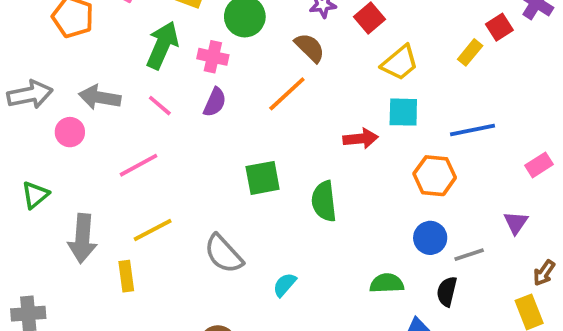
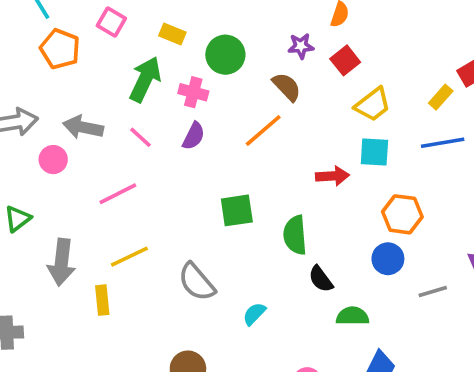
blue line: (472, 130) -> (443, 143), moved
blue circle: (430, 238) -> (388, 259), moved
black semicircle: (447, 291) -> (321, 279), moved, turned -52

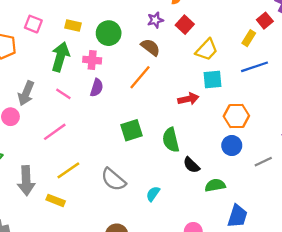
gray arrow: (83, 127) -> (26, 93), turned -70
yellow rectangle: (102, 300) -> (56, 200), turned -54

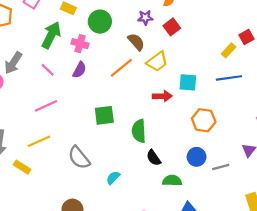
yellow trapezoid: (207, 50) -> (157, 62), moved
pink line: (55, 132) -> (46, 106), moved
blue circle: (232, 146) -> (197, 157), moved

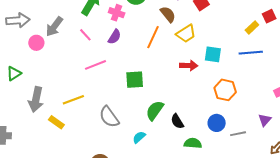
orange line: (121, 68) -> (153, 37), turned -30
pink line: (46, 106) -> (96, 65), moved
green semicircle: (139, 131) -> (155, 110), moved, turned 35

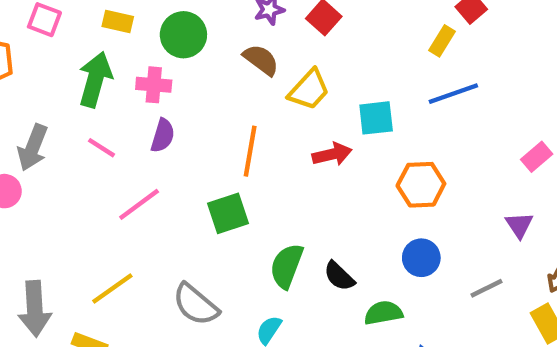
orange line: (153, 37) -> (250, 151), moved
gray line: (238, 134) -> (486, 288), moved

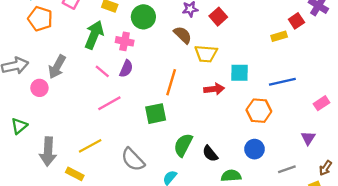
yellow rectangle: (442, 41) -> (279, 36), turned 35
yellow trapezoid: (309, 90) -> (206, 54), turned 45
blue line: (453, 94) -> (282, 82), moved
pink line: (101, 148) -> (102, 71), moved

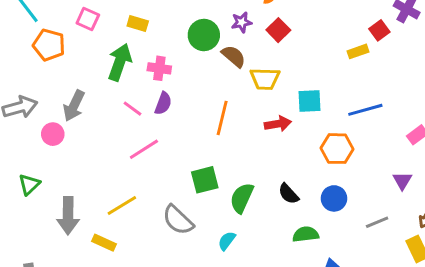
green circle: (143, 17) -> (204, 35), moved
green square: (156, 114) -> (205, 180), moved
black semicircle: (210, 154) -> (289, 194), moved

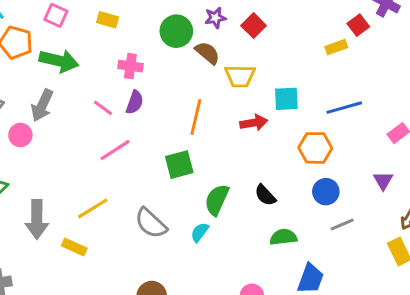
green arrow: (120, 62) -> (59, 61), moved, turned 84
green square: (205, 180) -> (179, 165), moved
blue circle: (334, 198) -> (326, 192), moved
gray line: (377, 222) -> (342, 224), moved
cyan semicircle: (227, 241) -> (200, 232), moved

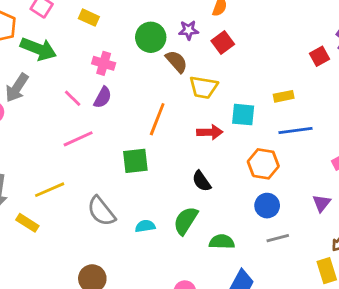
yellow rectangle: (336, 47) -> (284, 96), moved
black semicircle: (265, 195) -> (202, 181), moved
green semicircle: (217, 200) -> (186, 221), moved
cyan semicircle: (200, 232) -> (145, 226), turned 36

